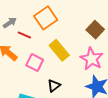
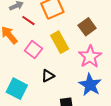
brown square: (95, 30) -> (87, 27), moved

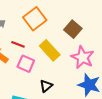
red line: (28, 21) -> (18, 44), moved

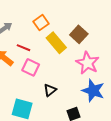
orange square: (35, 19) -> (41, 23), size x0.7
yellow rectangle: (50, 50) -> (56, 43), moved

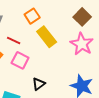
brown square: (79, 34) -> (82, 17), moved
pink star: (88, 63) -> (82, 44), moved

